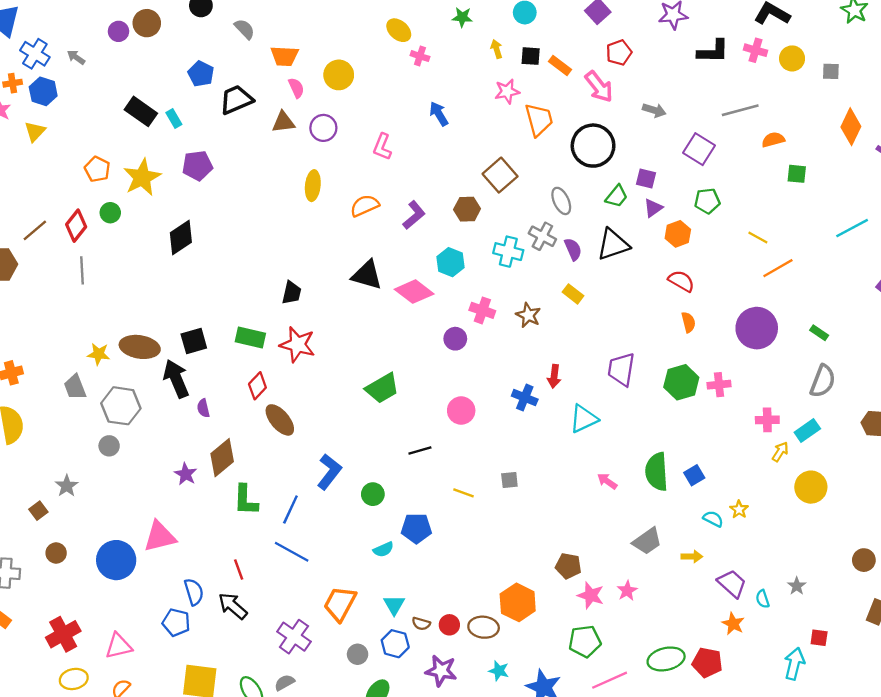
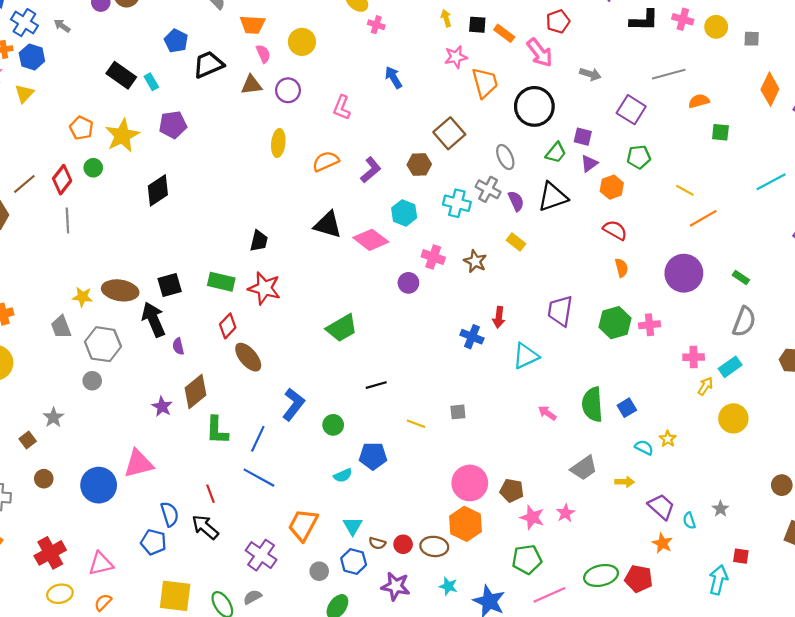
pink circle: (461, 411) -> (470, 483), moved, size x1.4

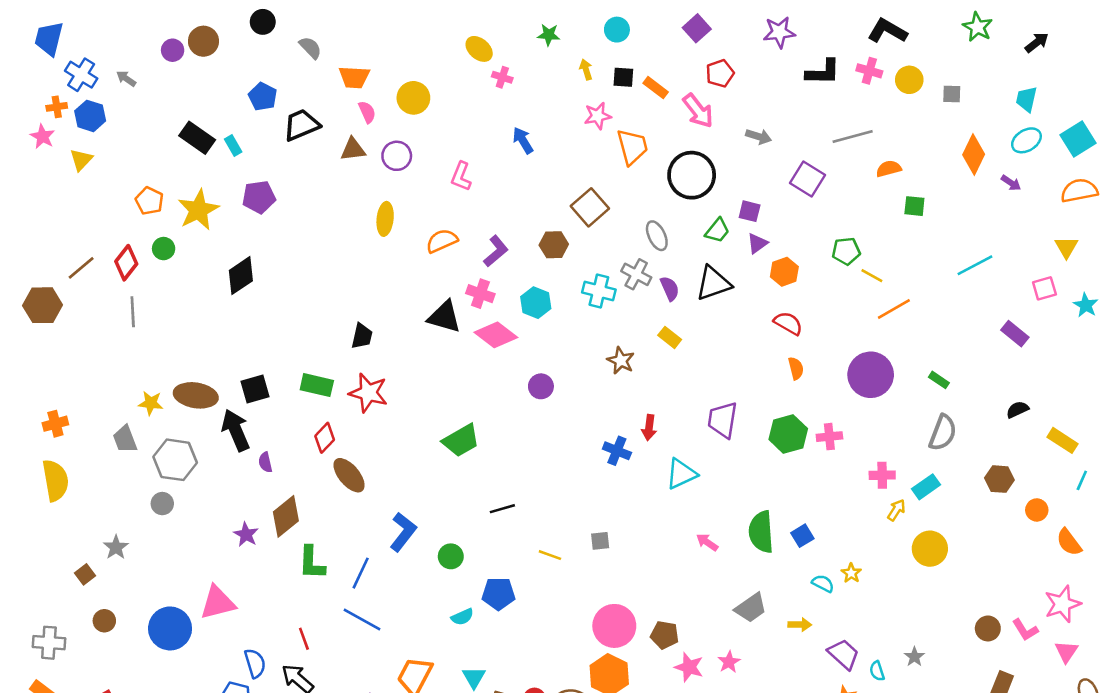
green pentagon: (639, 157) -> (846, 251), moved
pink cross: (433, 257) -> (480, 294), moved

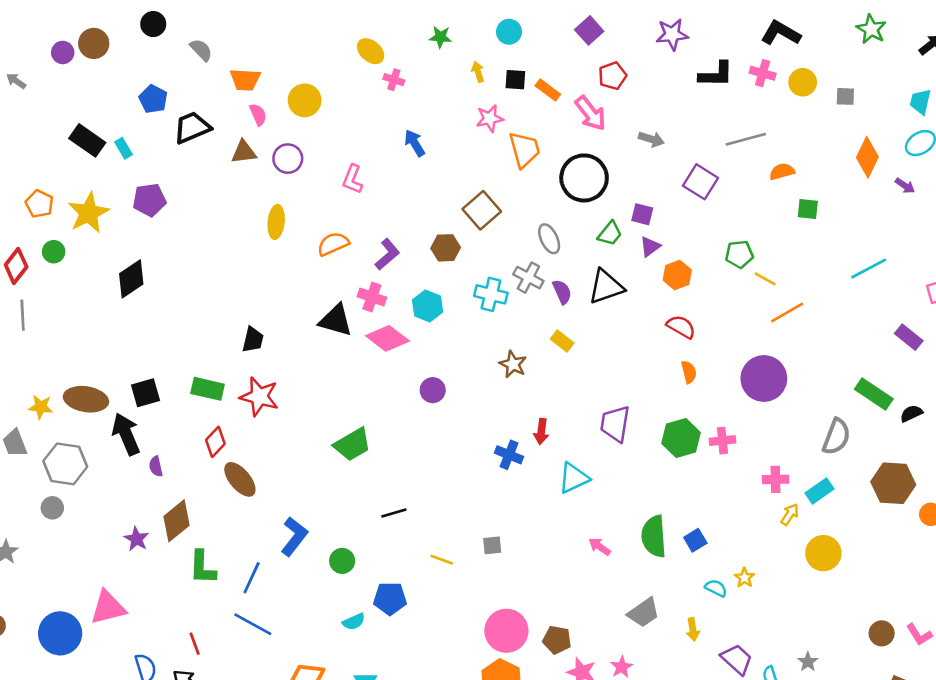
green rectangle: (939, 380) -> (874, 394), moved, size x1.8
brown hexagon: (999, 479) -> (893, 483), size x1.5
yellow arrow: (800, 625) -> (693, 629), turned 80

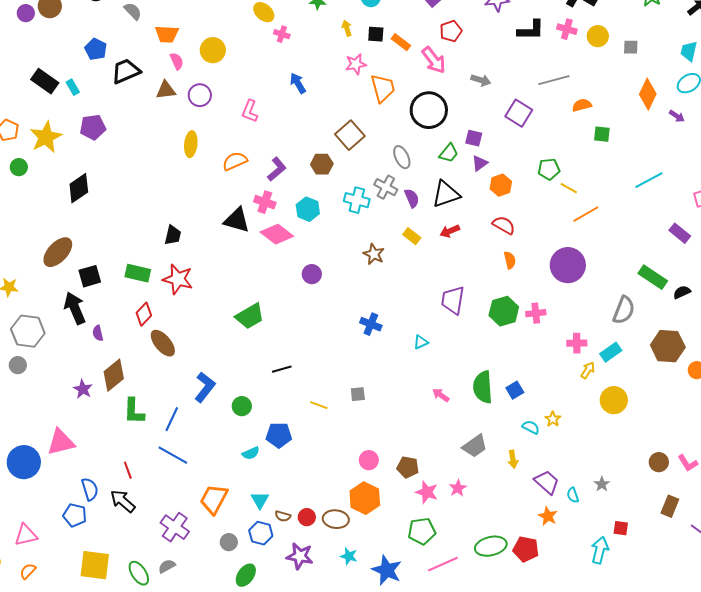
brown ellipse: (86, 399) -> (58, 252), moved, turned -56
red arrow: (541, 432) -> (450, 231), moved, turned 60
cyan triangle: (574, 478) -> (421, 342), size x0.6
pink circle: (506, 631) -> (369, 460), size x0.6

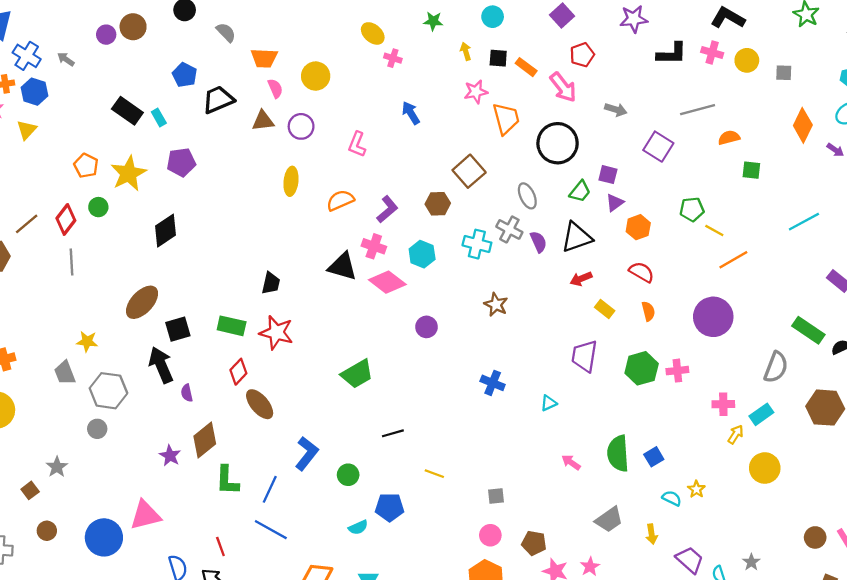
yellow rectangle: (412, 236) -> (605, 309), moved
gray square: (358, 394) -> (496, 496), moved

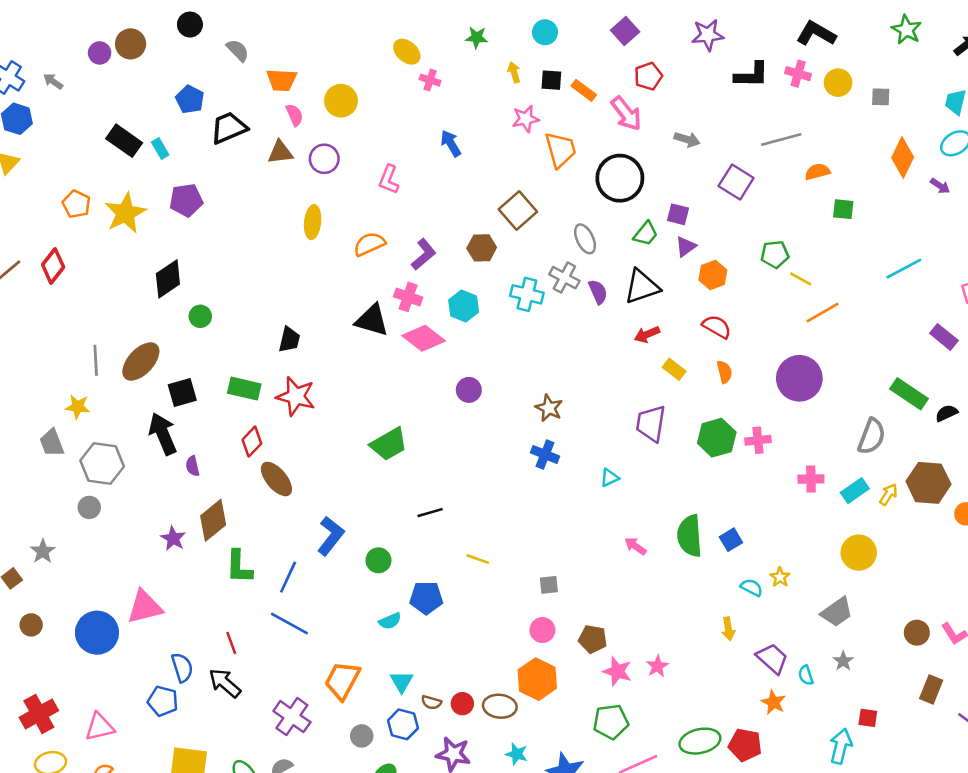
green circle: (98, 207) -> (200, 316), moved
gray line: (71, 262) -> (96, 360), moved
brown star: (496, 305) -> (549, 408), moved
yellow arrow: (736, 434) -> (888, 494), moved
gray trapezoid: (609, 520) -> (837, 612), moved

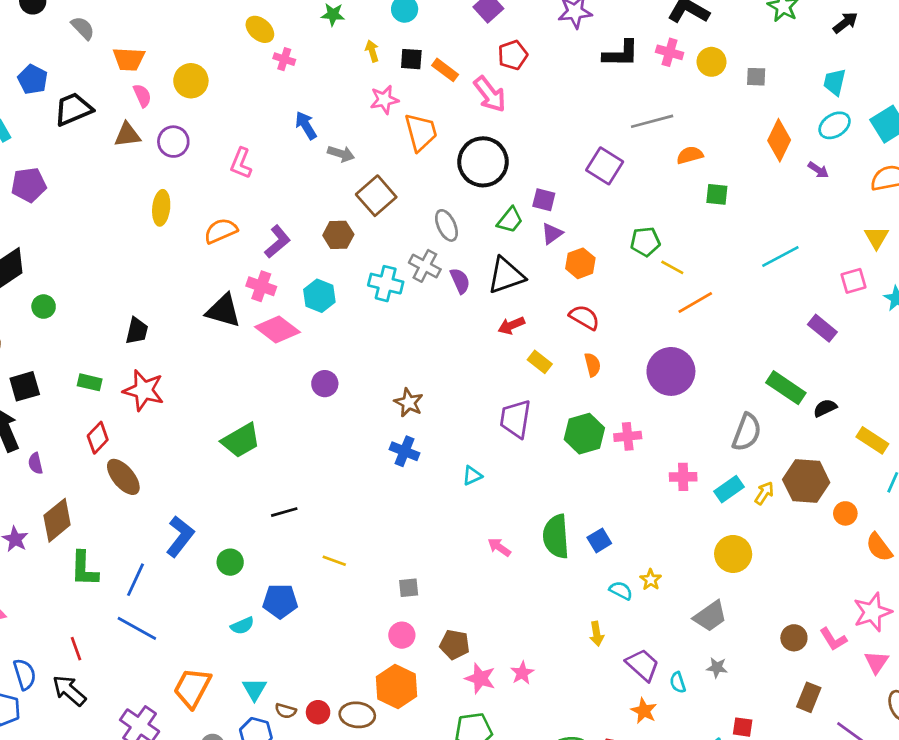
gray arrow: (687, 139) -> (341, 154), moved
green rectangle: (244, 389) -> (90, 382), size x0.7
gray star: (843, 661) -> (717, 668), turned -30

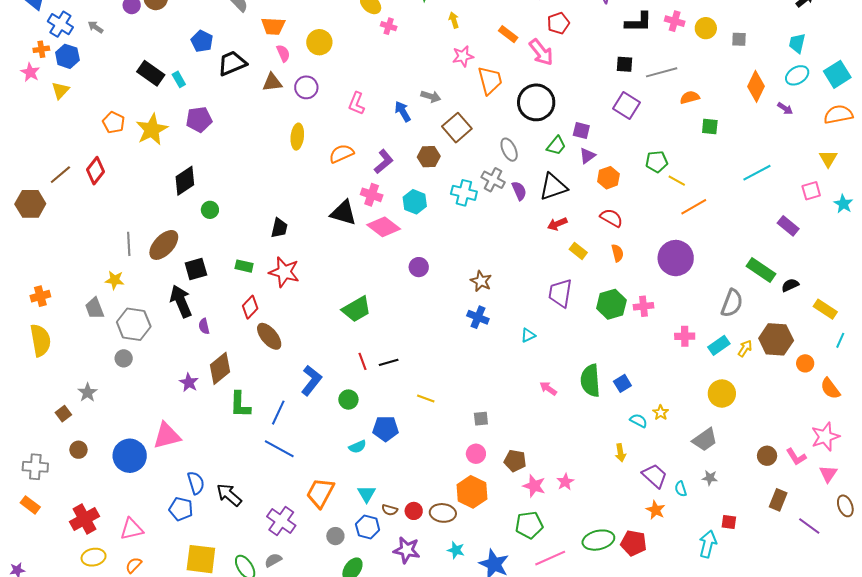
black square: (411, 59) -> (624, 64), moved
blue arrow: (306, 125) -> (403, 111), moved
red line: (76, 649) -> (363, 361), moved

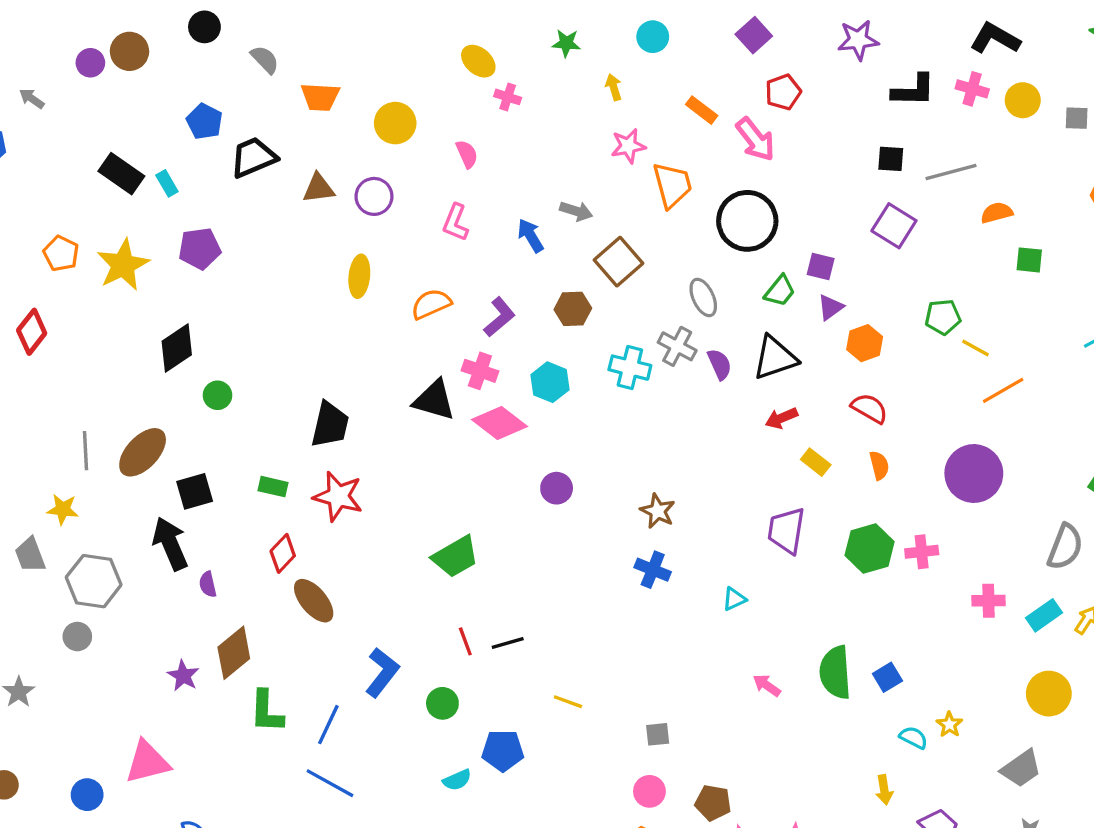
pink semicircle: (283, 53) -> (467, 154), moved
black trapezoid: (279, 228) -> (330, 425), size x1.4
blue circle: (130, 456) -> (87, 795), size x0.6

